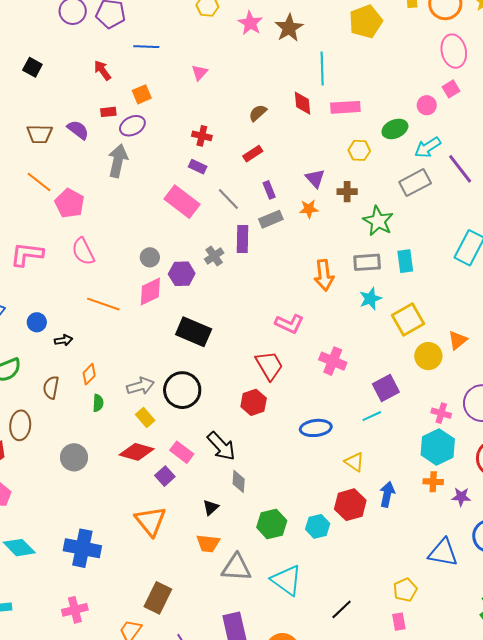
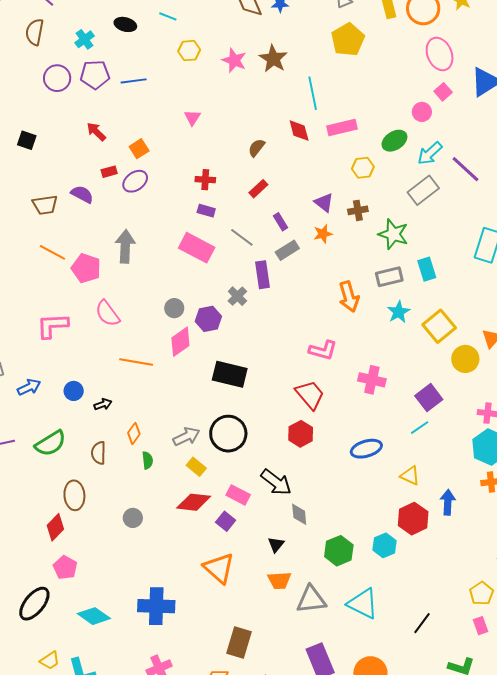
blue line: (146, 47) -> (134, 81), moved
gray arrow: (118, 161) -> (125, 246), moved
gray circle: (74, 457) -> (133, 518), size x0.7

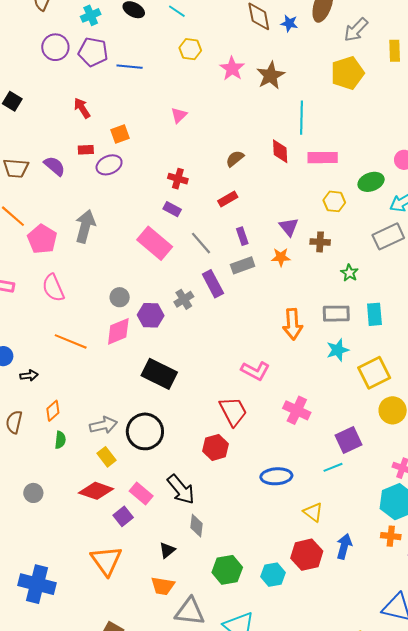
green star: (393, 234) -> (349, 273), size x0.6
purple rectangle: (262, 275) -> (213, 284), turned -32

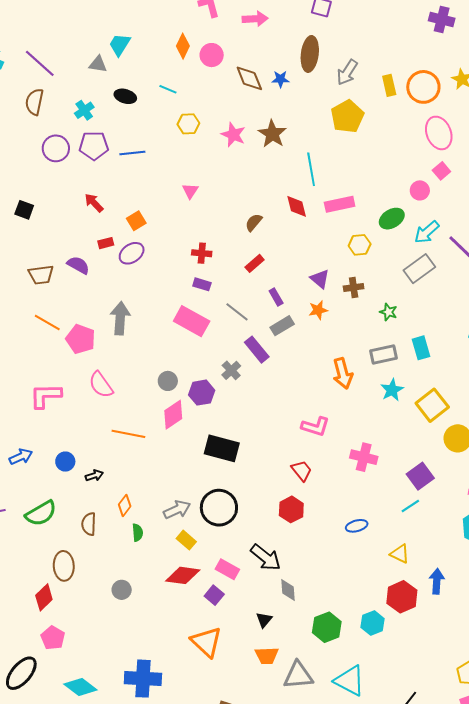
red trapezoid: (233, 411) -> (302, 471), size x0.7
blue ellipse: (276, 476) -> (357, 526), size x0.7

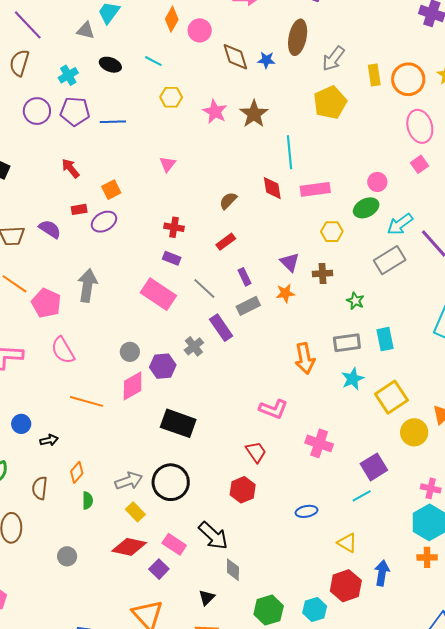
pink circle: (420, 190) -> (377, 182), moved

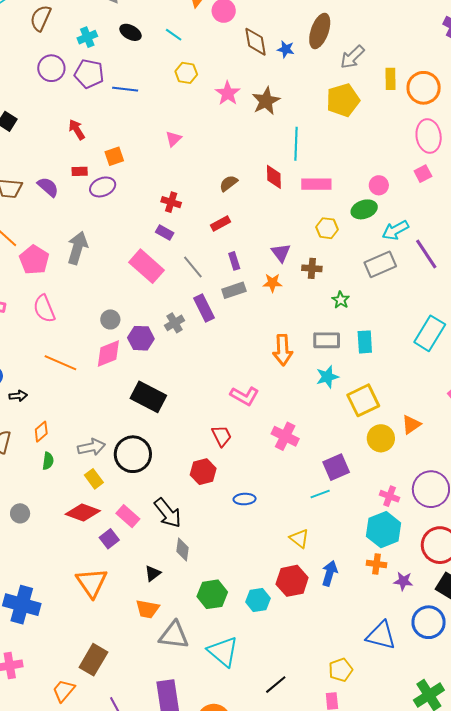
blue ellipse: (306, 511) -> (245, 499), moved

